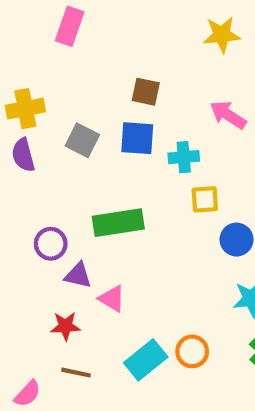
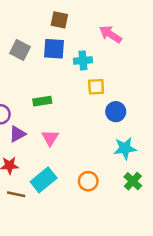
green rectangle: (118, 223) -> (42, 101), size x0.6
purple triangle: (78, 275) -> (17, 134), turned -42
pink triangle: (112, 299) -> (50, 138), moved, turned 30
cyan rectangle: (146, 360) -> (44, 180), moved

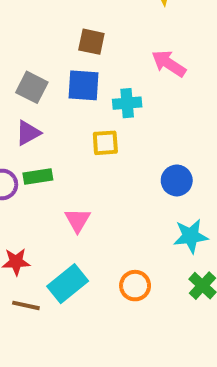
yellow square: (96, 87) -> (105, 143), moved
green rectangle: (42, 101) -> (38, 177), moved
purple triangle: (17, 134) -> (28, 133), moved

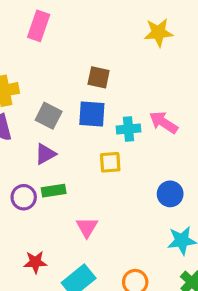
pink arrow: (169, 63) -> (163, 122), moved

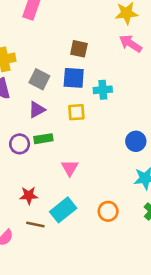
pink arrow: (163, 122) -> (131, 44), moved
yellow square: (110, 162) -> (76, 112), moved

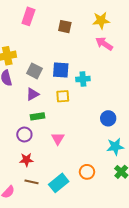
brown square: (79, 49) -> (65, 27), moved
purple circle: (20, 144) -> (24, 135), moved
cyan rectangle: (63, 210) -> (59, 183), moved

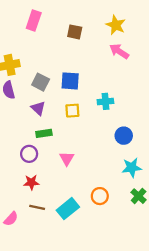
yellow star: (101, 20) -> (116, 25), turned 30
cyan cross: (83, 79) -> (105, 101), moved
purple triangle: (32, 94) -> (38, 108), turned -48

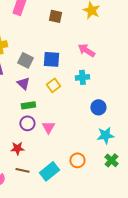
pink arrow: (119, 51) -> (86, 50), moved
yellow square: (72, 111) -> (53, 85), turned -32
purple circle: (29, 154) -> (27, 123), moved

